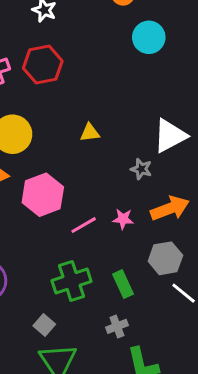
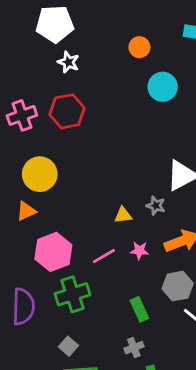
yellow triangle: (90, 133) -> (123, 215), moved
pink hexagon: (43, 195) -> (53, 252), moved
green cross: (72, 281) -> (72, 294), moved

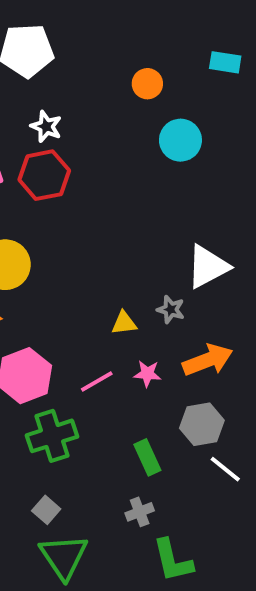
white star: (68, 62) -> (46, 127), moved

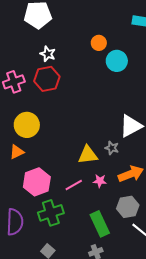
orange circle: (147, 84) -> (99, 43), moved
yellow triangle: (124, 323) -> (88, 155), size x1.5
green rectangle: (147, 457) -> (100, 224), size x1.4

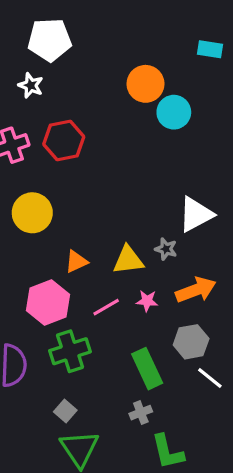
orange circle: (99, 43) -> (146, 84), size x1.5
white star: (48, 54) -> (31, 85), moved
orange triangle: (17, 152) -> (76, 262), moved

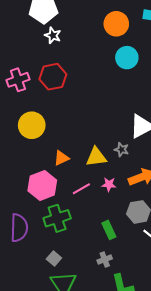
orange circle: (146, 84) -> (116, 24), moved
white star: (31, 85) -> (53, 35), moved
green rectangle: (147, 369) -> (109, 230), size x0.7

